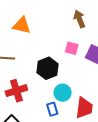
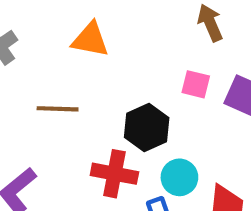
red cross: (16, 91) -> (114, 174), moved, turned 30

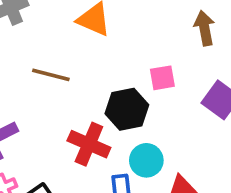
pink square: (196, 84) -> (162, 78), moved, turned -36

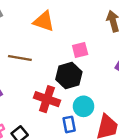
pink square: (162, 78) -> (80, 50), moved

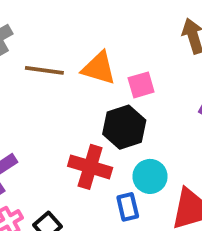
orange triangle: (44, 21) -> (99, 68), moved
brown line: (20, 58) -> (44, 70), moved

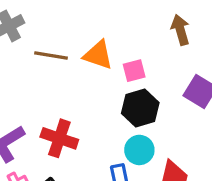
black hexagon: (124, 127) -> (140, 108), moved
red cross: (90, 167) -> (59, 138), moved

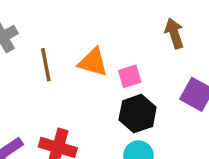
brown line: (51, 55) -> (46, 65), turned 72

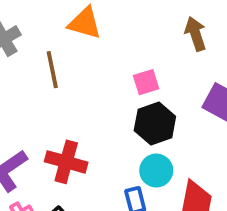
orange triangle: (93, 62) -> (85, 23), moved

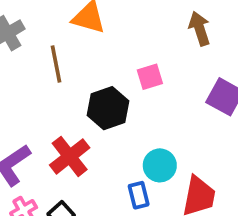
black hexagon: (155, 124) -> (108, 108), moved
red cross: (66, 162) -> (70, 156), turned 36

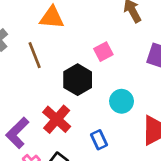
cyan circle: (160, 165) -> (122, 101), moved
blue rectangle: (139, 195) -> (99, 140), moved

